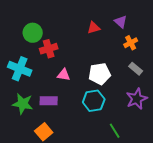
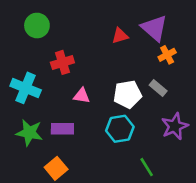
purple triangle: (121, 22) -> (154, 28), size x1.6
green circle: (33, 33) -> (37, 26), moved
gray rectangle: (136, 69) -> (158, 88), moved

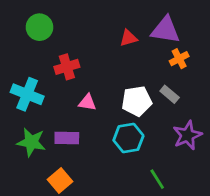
purple triangle: (154, 28) -> (165, 30), turned -32

